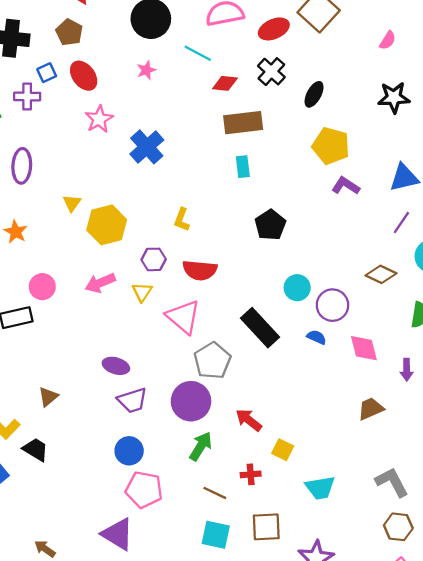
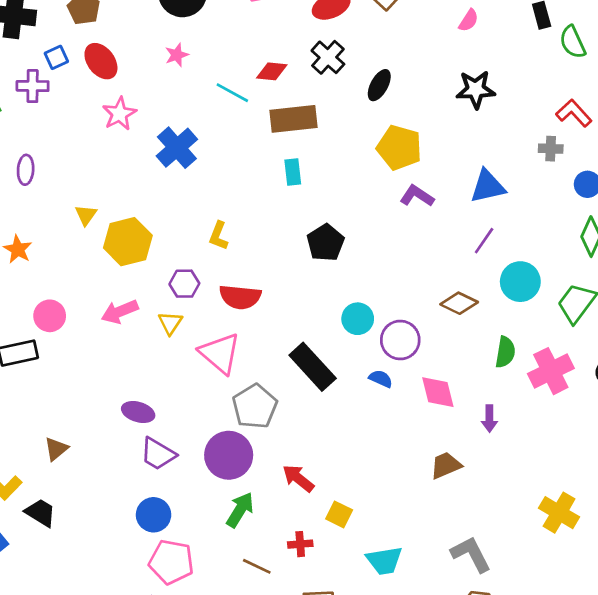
cyan line: (198, 53) -> (232, 93), moved
purple ellipse: (22, 166) -> (26, 170), size x0.7
purple trapezoid: (132, 400) -> (158, 454), turned 48

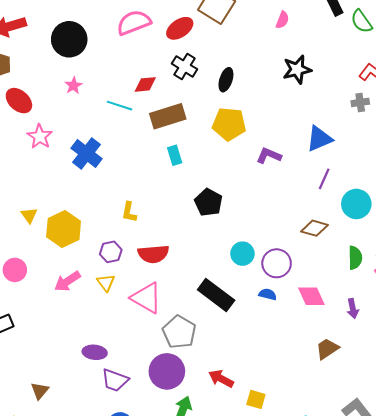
yellow pentagon: (399, 148) -> (229, 124), moved
pink circle: (50, 316) -> (15, 270), moved

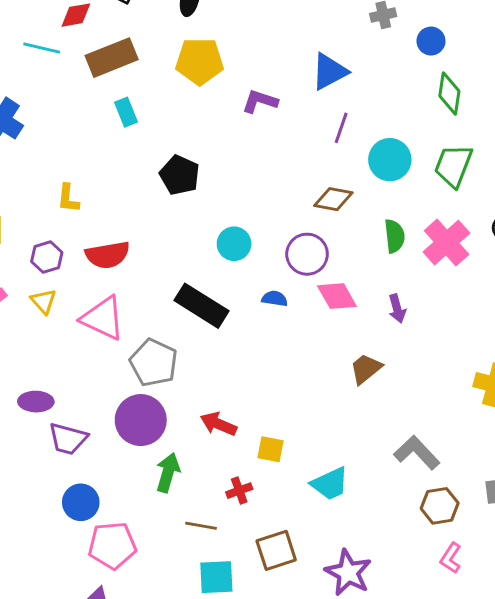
purple circle: (277, 263) -> (307, 254), moved

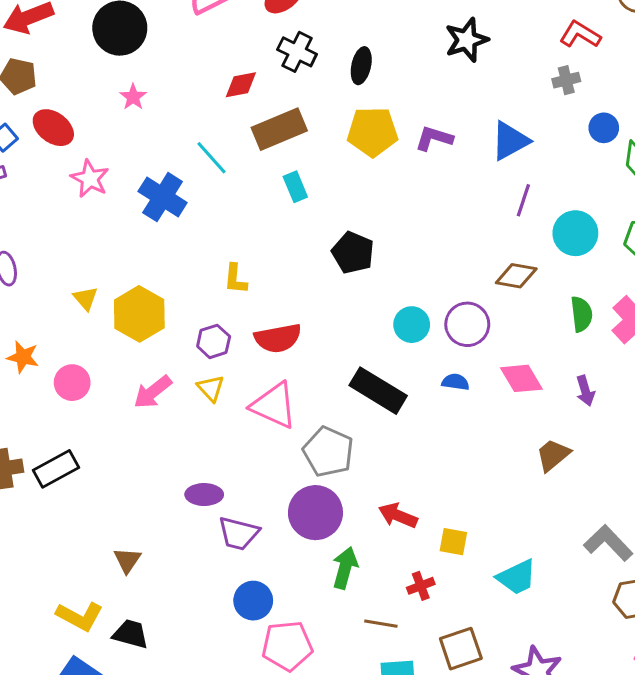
blue circle: (431, 41) -> (604, 128), moved
cyan line: (42, 48) -> (212, 158), moved, turned 36
purple L-shape: (260, 101) -> (434, 138), moved
purple circle: (307, 254) -> (467, 324), moved

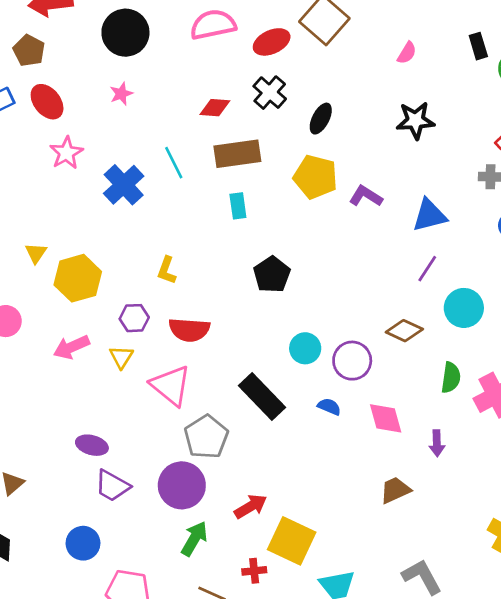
red arrow: (398, 516) -> (251, 506), turned 112
yellow square: (453, 542) -> (292, 541), size x1.8
blue circle: (253, 601) -> (83, 543), moved

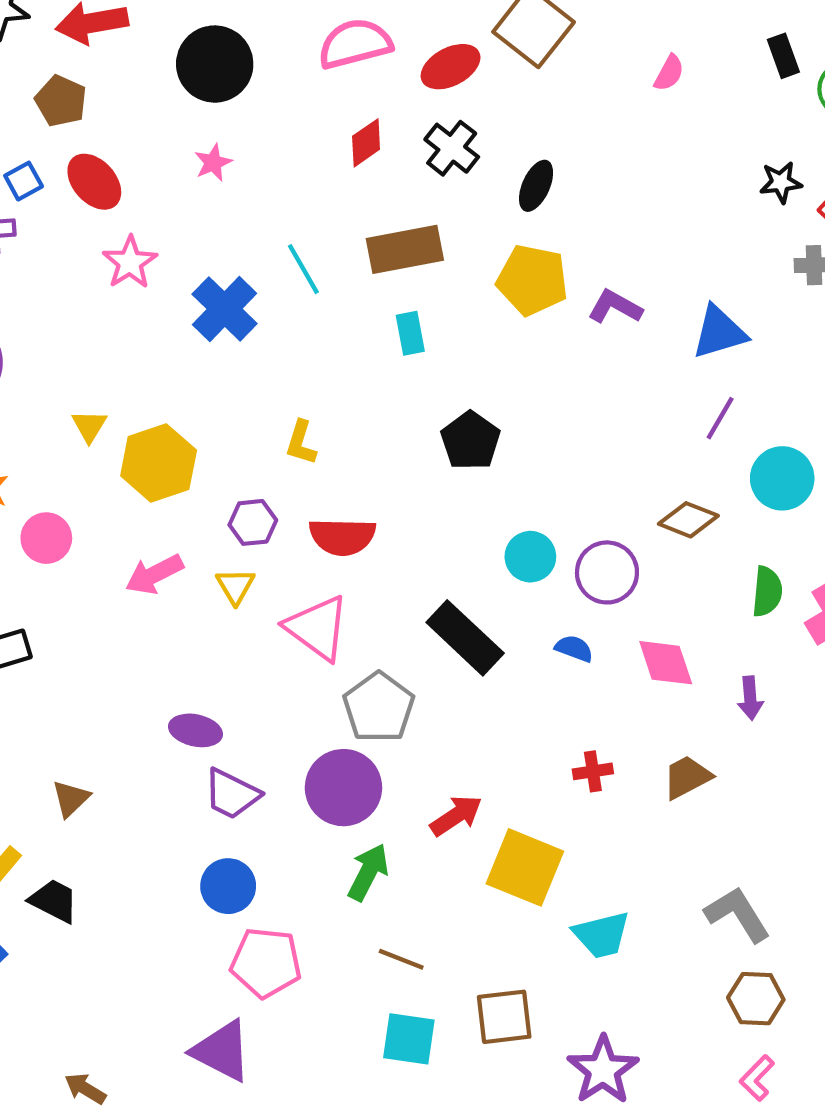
red diamond: (215, 108) -> (366, 143), moved, turned -36
black star: (415, 120) -> (781, 182), moved, size x0.7
blue circle: (83, 543) -> (228, 886), moved
red cross: (254, 571) -> (593, 771), moved

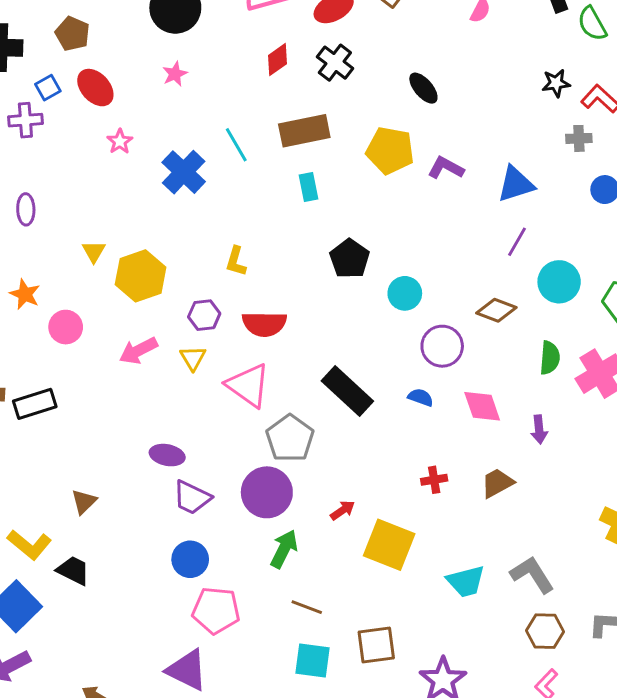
black ellipse: (536, 186) -> (423, 88), moved, turned -64
pink star: (130, 262) -> (120, 141), size x0.7
cyan circle: (530, 557) -> (405, 293), moved
red arrow: (456, 815) -> (343, 510), size x0.7
cyan trapezoid: (602, 935) -> (466, 581), moved

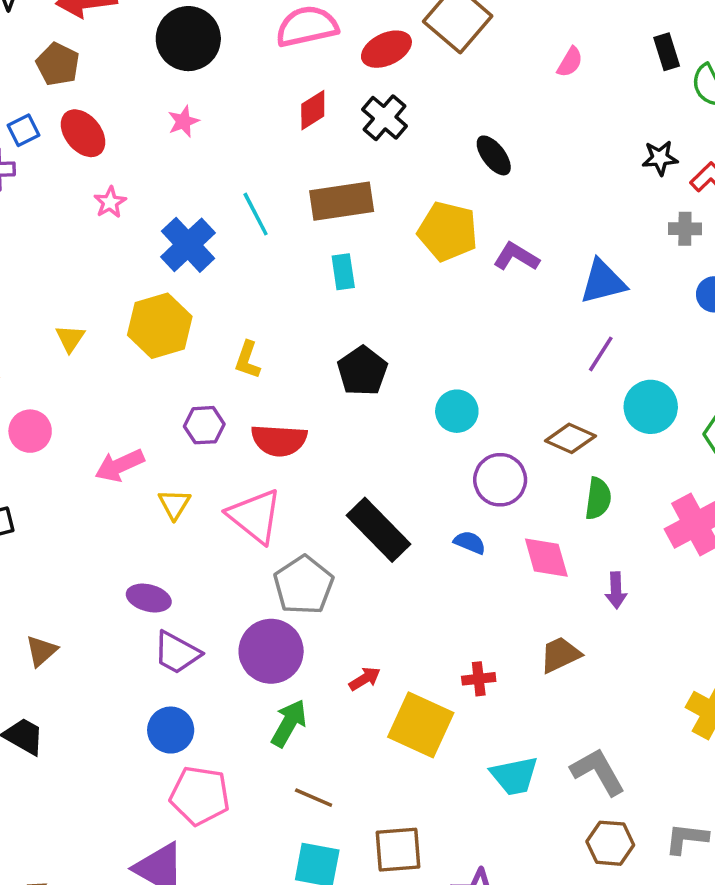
black pentagon: (350, 259) -> (362, 371), moved
yellow hexagon: (141, 276) -> (160, 326), moved
yellow triangle: (193, 358) -> (174, 504), moved
green semicircle: (550, 358) -> (598, 498), moved
red cross: (434, 480) -> (479, 679), moved

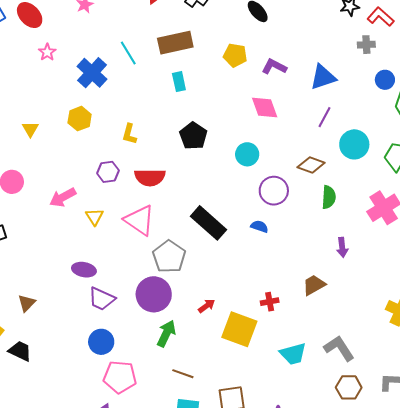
yellow pentagon: (448, 231) -> (235, 55), size x0.7
yellow hexagon: (160, 326) -> (80, 119), size x0.7
pink diamond: (546, 558) -> (265, 108), moved

